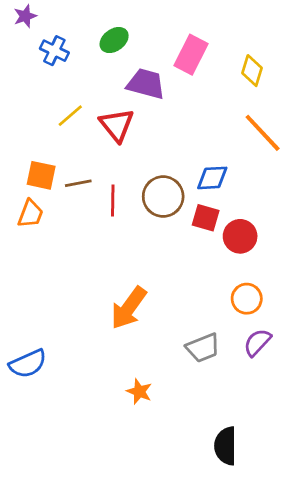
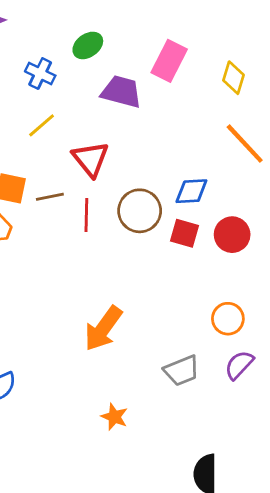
blue cross: (54, 51) -> (40, 73), moved
red triangle: (117, 125) -> (91, 159), moved
red circle: (240, 236) -> (232, 235), moved

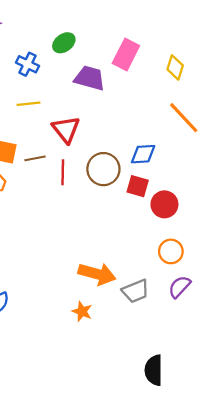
yellow line: (42, 125) -> (29, 104), turned 35
red circle: (232, 235) -> (164, 204), moved
orange arrow: (103, 328) -> (97, 274), moved, turned -111
orange star: (114, 417) -> (82, 311), moved

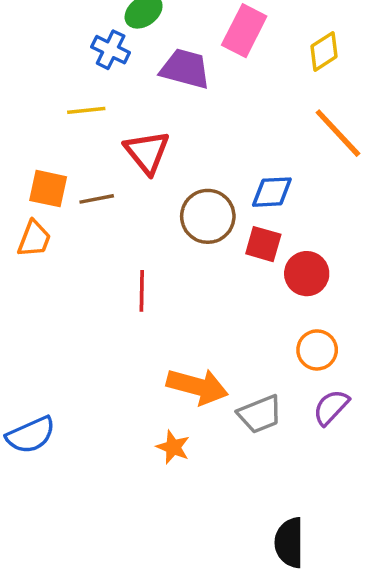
blue cross: (27, 64) -> (111, 50), moved
yellow diamond: (175, 67) -> (324, 51), turned 40
red line: (63, 172) -> (142, 291), moved

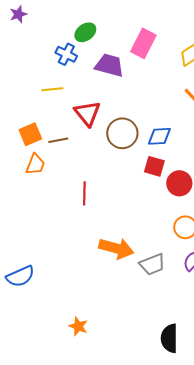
orange square: (48, 189) -> (30, 134), turned -35
brown circle: (208, 216) -> (122, 133), moved
orange trapezoid: (34, 239) -> (35, 164), moved
orange star: (173, 447) -> (78, 326), moved

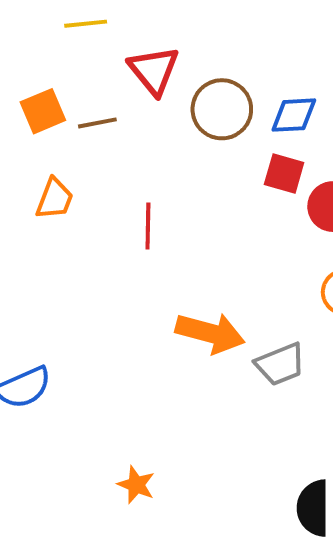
orange trapezoid: (35, 164) -> (55, 199), moved

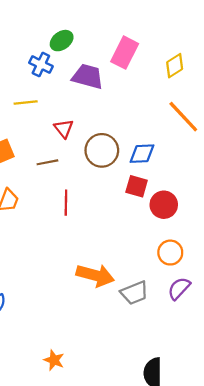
red triangle: (154, 70) -> (64, 129), size x0.7
brown line: (97, 123) -> (47, 162), moved
red line: (148, 226) -> (66, 203), moved

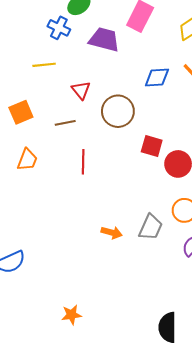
blue diamond: (142, 154) -> (157, 77), moved
orange arrow: (95, 275) -> (112, 233), size x0.6
gray trapezoid: (134, 293) -> (151, 227), moved, turned -44
orange star: (54, 360) -> (72, 315), turned -30

